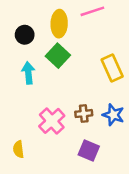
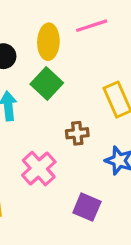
brown cross: (84, 114) -> (77, 133), moved

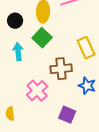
brown cross: (77, 133) -> (61, 69), size x1.5

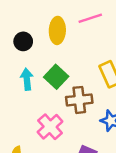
green square: (42, 38) -> (56, 77), moved

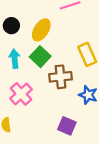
yellow ellipse: (57, 30) -> (41, 30), moved, turned 30
pink cross: (50, 127) -> (21, 94), moved

